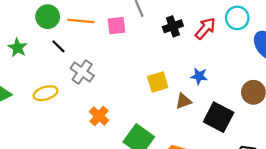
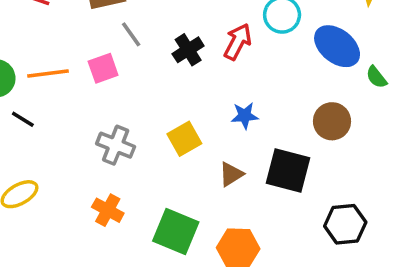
gray cross: (82, 72) -> (116, 145), moved
brown triangle: (183, 101) -> (231, 174), moved

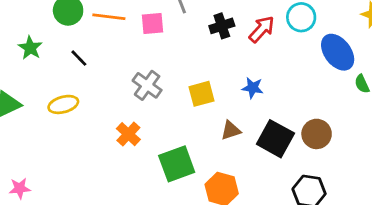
black line: (23, 119) -> (79, 58), moved
brown circle: (332, 121) -> (317, 134), moved
green square: (176, 232) -> (177, 164), turned 33

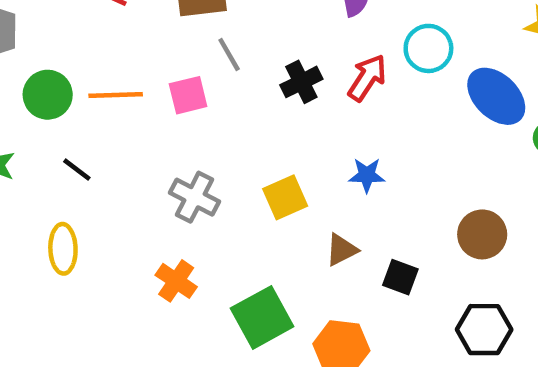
yellow ellipse: (63, 104) -> (63, 249), turned -68
black square: (275, 139) -> (400, 277), moved, size x0.6

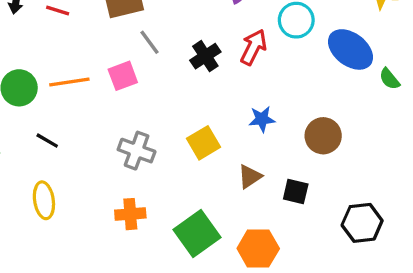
brown circle: (482, 234) -> (323, 136), moved
orange cross: (176, 281) -> (130, 214), turned -32

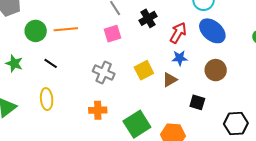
red arrow: (254, 47) -> (178, 33), moved
blue ellipse: (350, 49) -> (212, 31), moved
pink square: (123, 76) -> (113, 34), moved
brown triangle: (250, 176) -> (170, 80), moved

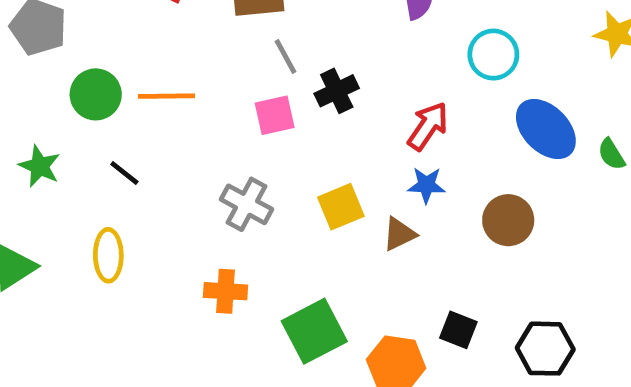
black cross: (148, 18) -> (337, 91), moved
blue ellipse: (212, 31) -> (546, 129), moved
black square: (197, 102) -> (458, 330), moved

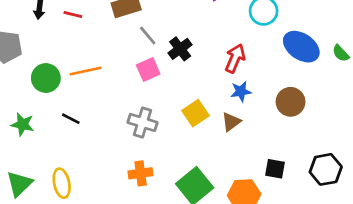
yellow ellipse: (108, 255) -> (62, 183), moved

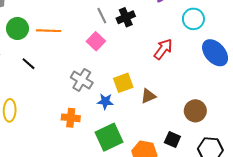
black cross: (180, 49) -> (126, 17), moved
pink square: (148, 70) -> (96, 41), turned -36
blue star: (241, 91) -> (105, 101), moved
brown circle: (291, 102) -> (195, 111), moved

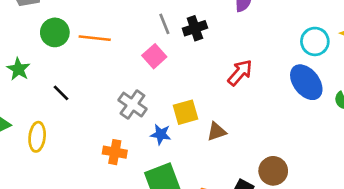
cyan circle: (193, 19) -> (315, 41), moved
black line: (29, 64) -> (61, 93), moved
brown circle: (195, 111) -> (273, 171), moved

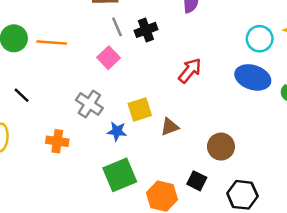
blue ellipse: (306, 82) -> (253, 77), turned -32
orange cross: (115, 152) -> (57, 141), moved
brown circle: (273, 171) -> (221, 147), moved

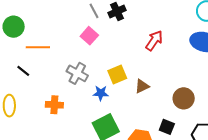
orange line: (52, 43) -> (38, 47), moved

